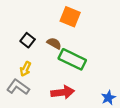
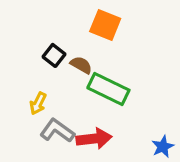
black square: (28, 40) -> (54, 55), moved
gray L-shape: (18, 87) -> (57, 131), moved

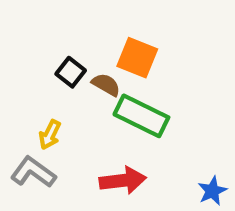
orange square: (105, 25) -> (137, 58), moved
gray L-shape: (57, 131) -> (33, 172), moved

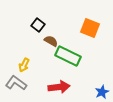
orange square: (137, 58) -> (90, 28), moved
black square: (71, 72) -> (38, 25), moved

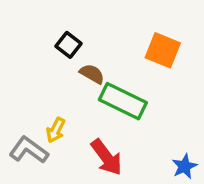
yellow arrow: (24, 65) -> (56, 130), moved
red arrow: (59, 87) -> (107, 157), turned 60

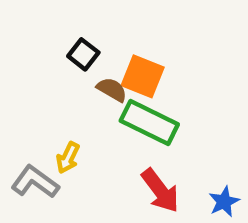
orange square: (163, 50) -> (143, 76), moved
red arrow: (107, 157) -> (160, 191), moved

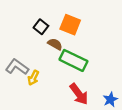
orange square: (143, 76) -> (70, 25), moved
gray L-shape: (35, 182) -> (17, 67), moved

